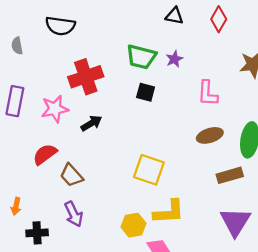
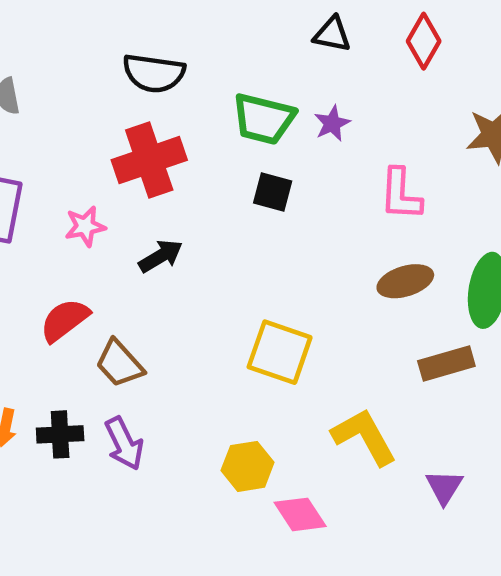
black semicircle: (60, 26) -> (154, 73), moved
pink star: (55, 109) -> (85, 226), size x0.7
yellow L-shape: (169, 212) -> (364, 437), moved, turned -116
purple triangle: (235, 222) -> (444, 487), moved, size x0.6
black cross: (37, 233) -> (60, 434), moved

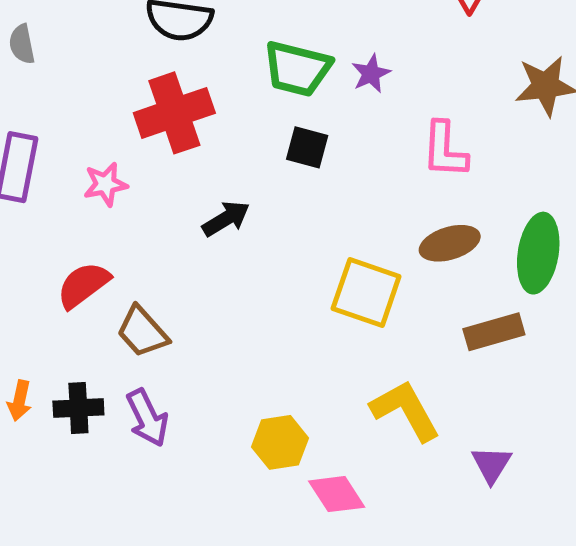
black arrow: (161, 256) -> (226, 219), moved
yellow square: (280, 352) -> (366, 292), moved

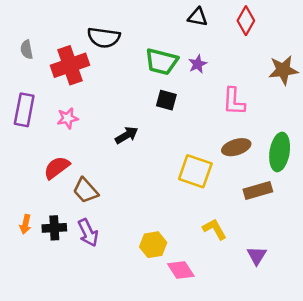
red cross: (174, 113) -> (70, 65), moved
yellow L-shape: (405, 410) -> (215, 229), size x0.7

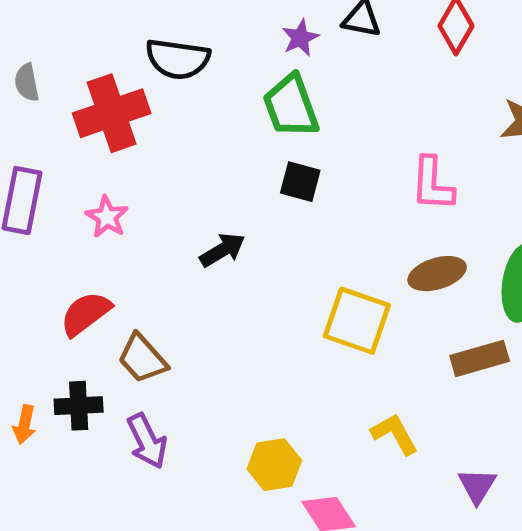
green trapezoid: (162, 62) -> (291, 106), turned 56
purple star: (198, 64) -> (300, 38), moved
pink star: (68, 118) -> (107, 217), turned -30
black cross: (54, 228) -> (79, 406), moved

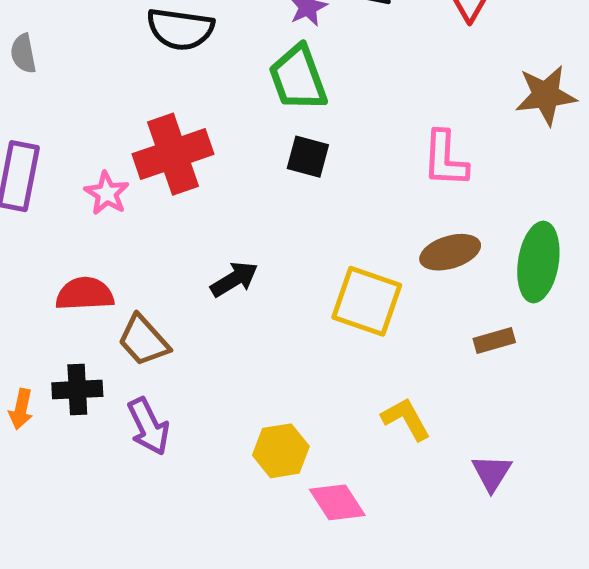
red cross: (112, 113) -> (173, 154), moved
black arrow: (222, 250) -> (234, 279), moved
red semicircle: (86, 314) -> (85, 294), turned 34
brown rectangle: (480, 358) -> (494, 340), size x0.7

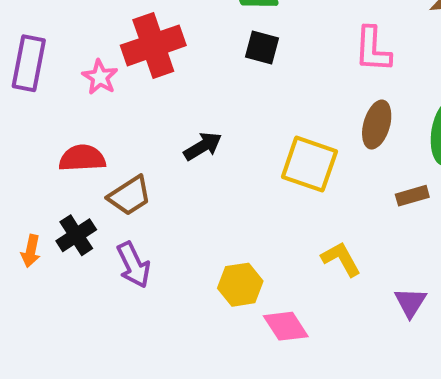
brown ellipse: (450, 252) -> (377, 125), turned -57
brown trapezoid: (144, 340) -> (130, 196), turned -81
black cross: (77, 390) -> (76, 235), turned -30

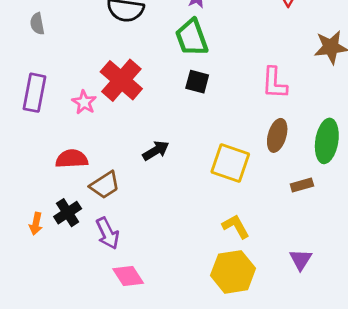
red cross: (153, 45) -> (121, 80), turned -30
yellow L-shape: (341, 259) -> (236, 226), moved
yellow hexagon: (240, 285) -> (233, 272), moved, size x1.4
pink diamond: (286, 326) -> (128, 276), moved

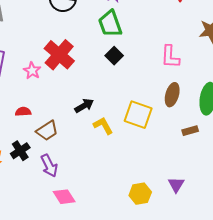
black square: (197, 82) -> (114, 56), turned 30
red semicircle: (72, 159) -> (23, 112), size x0.7
yellow L-shape: (236, 226) -> (103, 126), moved
purple triangle: (301, 260) -> (176, 185), moved
yellow hexagon: (233, 272) -> (140, 194), size x0.7

